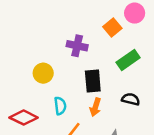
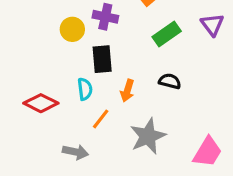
yellow circle: (43, 73) -> (72, 29), moved
black rectangle: (93, 81) -> (102, 59), moved

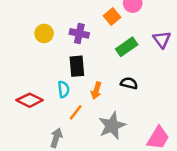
yellow circle: (72, 29) -> (44, 33), moved
gray arrow: (75, 152) -> (56, 138), turned -84

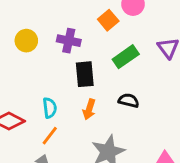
black rectangle: (77, 66) -> (85, 74), moved
orange line: (76, 112) -> (50, 136), moved

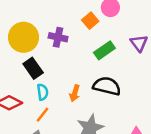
yellow circle: (26, 41) -> (24, 37), size x1.6
black rectangle: (85, 74) -> (33, 68), moved, turned -30
black semicircle: (129, 101) -> (107, 86), size x1.6

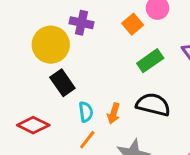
purple cross: (58, 37) -> (81, 23), moved
cyan semicircle: (43, 92) -> (86, 112), moved
orange line: (43, 115) -> (87, 140), moved

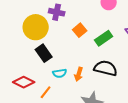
orange square: (133, 24) -> (80, 30), moved
cyan semicircle: (86, 112) -> (60, 73), turned 88
orange line: (87, 140) -> (46, 92), moved

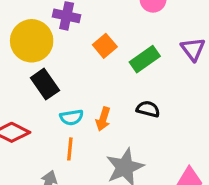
black semicircle: (106, 68) -> (148, 109), size x0.6
orange line: (46, 92) -> (70, 149), moved, turned -32

